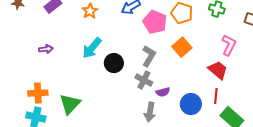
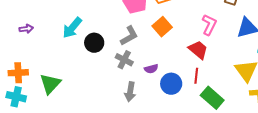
gray L-shape: (149, 56) -> (129, 36), turned 30
purple semicircle: (163, 92) -> (151, 69), moved

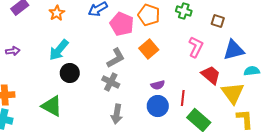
black circle: (94, 43) -> (70, 73), moved
red trapezoid: (198, 50) -> (211, 75), moved
purple semicircle: (151, 69) -> (158, 85), moved
green triangle: (50, 84) -> (52, 106), moved, turned -45

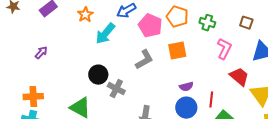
green cross: (184, 11) -> (207, 23), moved
orange square: (149, 49) -> (177, 51), turned 30
cyan arrow: (59, 50) -> (105, 34), moved
purple arrow: (13, 51) -> (41, 53), turned -40
gray cross: (111, 82) -> (116, 89), moved

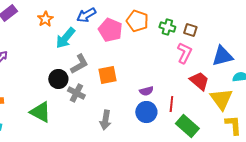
brown square: (246, 23) -> (190, 30), moved
orange square: (177, 51) -> (107, 75), moved
gray L-shape: (144, 60) -> (79, 64), moved

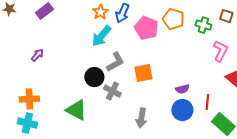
blue arrow: (86, 15) -> (122, 13), turned -36
orange star: (45, 19) -> (100, 12), moved
brown square: (190, 30) -> (226, 16), moved

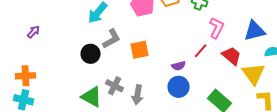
gray cross: (112, 91) -> (115, 86), moved
red line: (207, 102) -> (201, 51), moved, turned 35
green triangle: (76, 110) -> (92, 97), moved

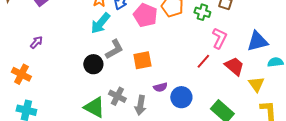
purple semicircle: (179, 66) -> (160, 87), moved
yellow triangle: (254, 74) -> (256, 84), size x0.7
orange cross: (26, 76) -> (21, 74), moved, turned 30

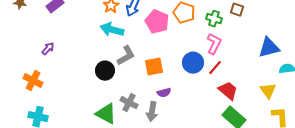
cyan arrow: (100, 23) -> (112, 30), turned 65
pink L-shape: (219, 38) -> (214, 44), moved
red trapezoid: (234, 66) -> (228, 91), moved
purple semicircle: (160, 87) -> (164, 93), moved
blue circle: (181, 97) -> (193, 63), moved

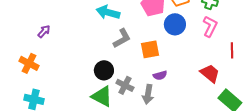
blue circle: (193, 63) -> (175, 24), moved
red line: (215, 68) -> (232, 50), moved, turned -42
black circle: (105, 71) -> (104, 70), moved
red trapezoid: (228, 91) -> (210, 73), moved

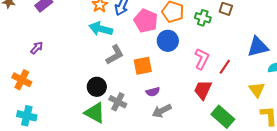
pink L-shape: (210, 26) -> (202, 59), moved
red line: (232, 50) -> (225, 67), turned 35
red trapezoid: (210, 73) -> (203, 90), turned -105
gray arrow: (148, 94) -> (162, 111), moved, turned 54

